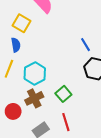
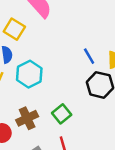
cyan hexagon: (35, 73) -> (29, 74), moved

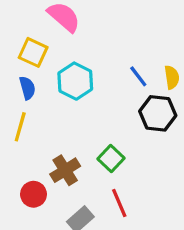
cyan hexagon: (29, 74) -> (75, 81), moved

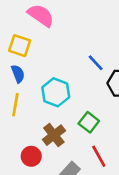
blue line: (138, 76) -> (96, 63), moved
cyan hexagon: (75, 81) -> (56, 92), moved

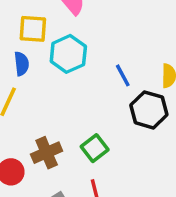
yellow square: (20, 46) -> (33, 29), turned -30
cyan hexagon: (56, 92) -> (68, 54), moved

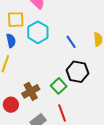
black hexagon: (149, 110) -> (77, 72), moved

